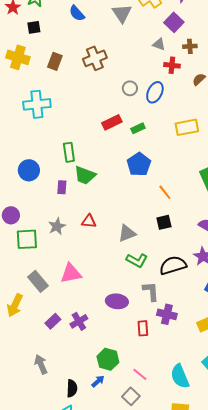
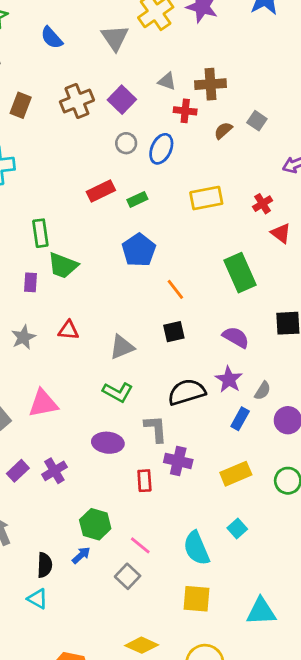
purple square: (174, 22) -> (122, 100), moved
brown cross: (190, 46) -> (211, 84), size x1.5
green L-shape: (137, 260) -> (118, 392), moved

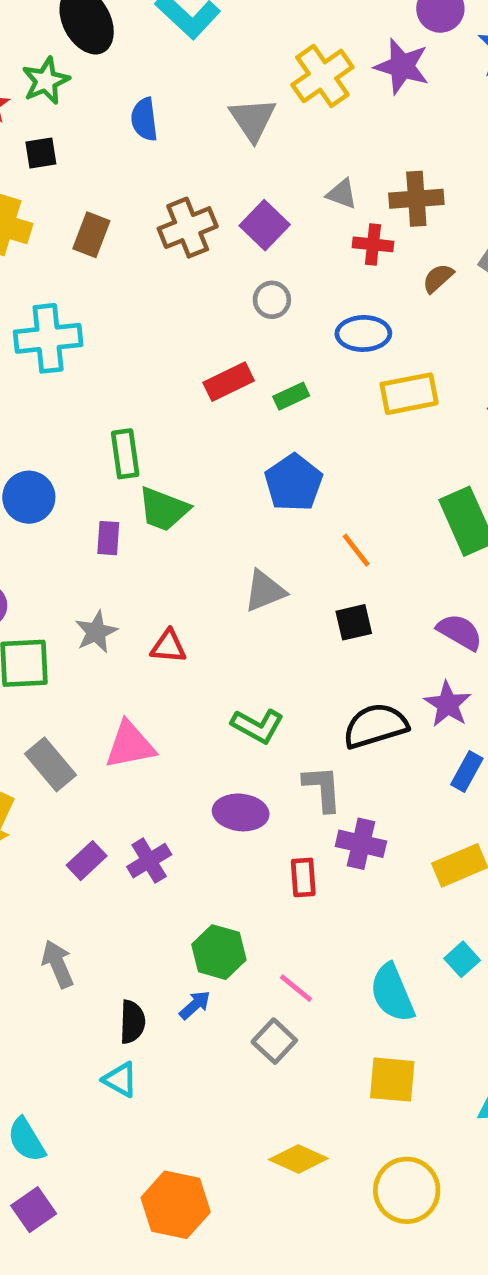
blue semicircle: (52, 38) -> (144, 119), turned 35
blue ellipse: (161, 149) -> (363, 333), moved, turned 64
red triangle: (68, 330) -> (168, 646), moved
gray triangle: (122, 347) -> (265, 591), moved

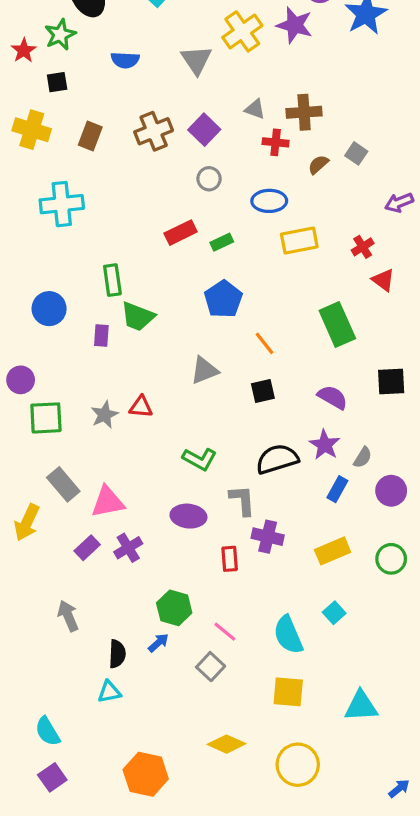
blue semicircle: (144, 119) -> (125, 60), turned -80
gray star: (96, 632) -> (105, 415), moved
pink triangle: (130, 745) -> (108, 502), moved
cyan triangle: (120, 1080) -> (109, 692), turned -40

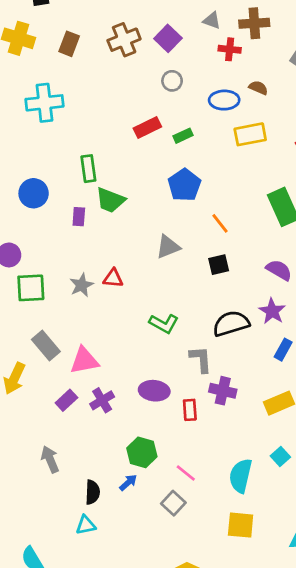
brown semicircle: (318, 165) -> (258, 88), moved, turned 66
purple ellipse: (188, 516) -> (154, 391), moved
cyan semicircle: (288, 635) -> (241, 476), turned 36

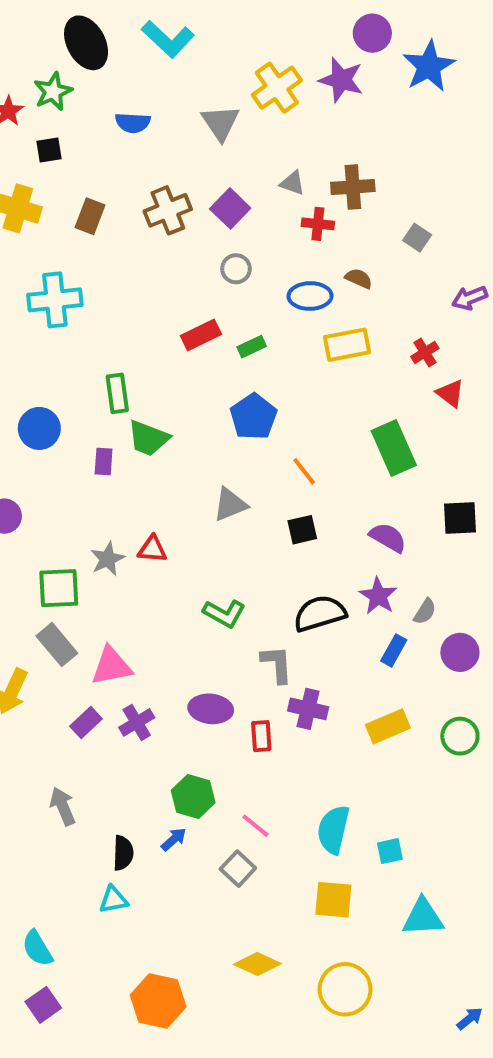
green square: (31, 288) -> (59, 588), moved
cyan square: (280, 457) -> (390, 851), moved, turned 30

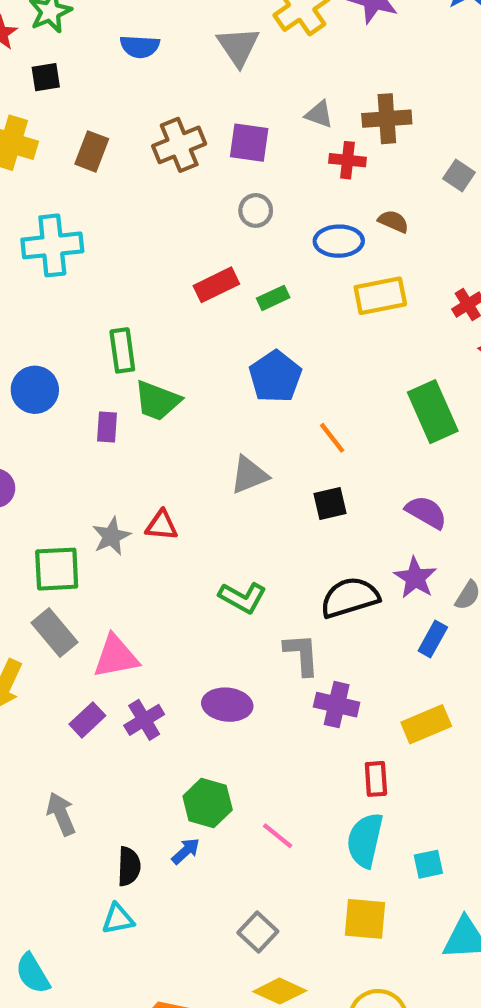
purple square: (230, 208) -> (249, 143), turned -36
red rectangle: (261, 736) -> (376, 779), moved
gray square: (238, 869) -> (258, 932), moved

